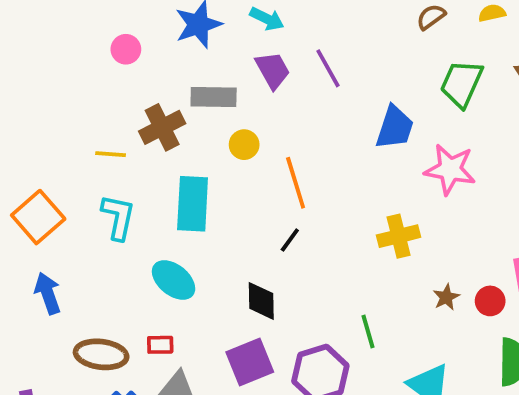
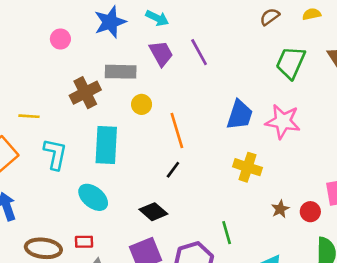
blue trapezoid: (395, 127) -> (240, 115), moved
yellow line: (111, 154) -> (29, 116), moved
yellow cross: (399, 236) -> (248, 167), turned 32
black diamond: (261, 301) -> (153, 212), turned -48

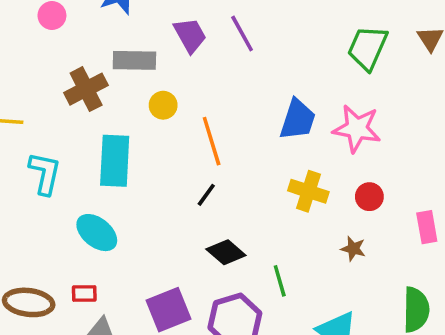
brown star: (280, 209) -> (353, 249), turned -30
black diamond: (153, 212) -> (226, 252), moved
red circle: (310, 212) -> (369, 197), moved

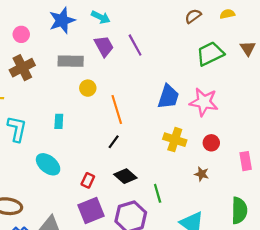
green trapezoid: (368, 48) -> (210, 54), turned 40
brown cross: (86, 89) -> (22, 68), moved
cyan rectangle: (115, 161) -> (59, 121), size x0.5
red rectangle: (84, 293) -> (88, 180), moved, turned -64

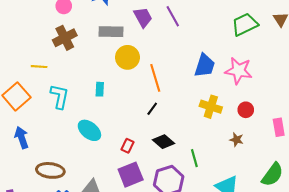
yellow circle: (88, 88) -> (127, 57), size x1.5
green semicircle: (239, 210) -> (272, 175), turned 35

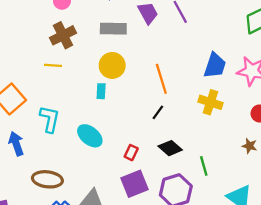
yellow circle: (127, 57) -> (112, 65), moved
yellow line: (39, 67) -> (53, 65), moved
cyan L-shape: (60, 96) -> (50, 119), moved
yellow cross: (211, 107) -> (210, 102), moved

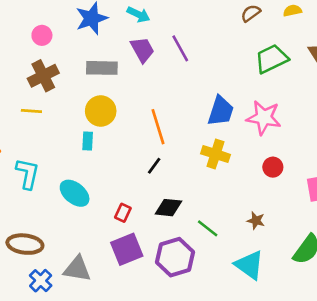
brown star: (249, 146) -> (256, 221), moved
black diamond: (170, 148) -> (168, 208), turned -35
green line: (204, 166) -> (208, 228), turned -36

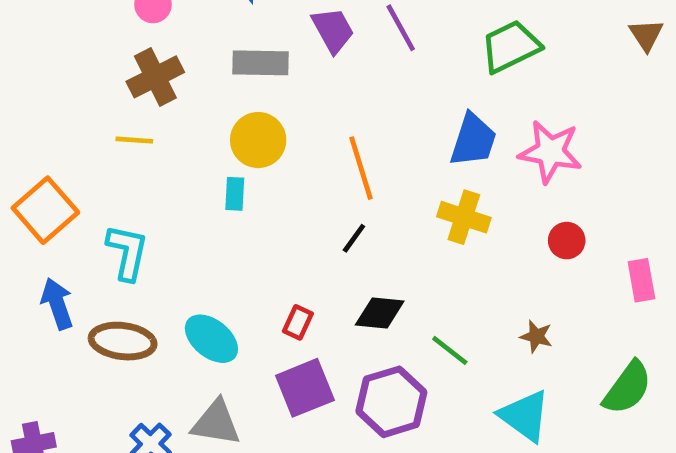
green trapezoid: (272, 59) -> (511, 47), moved
cyan ellipse: (75, 193) -> (211, 339), moved
brown ellipse: (25, 244) -> (123, 341), moved

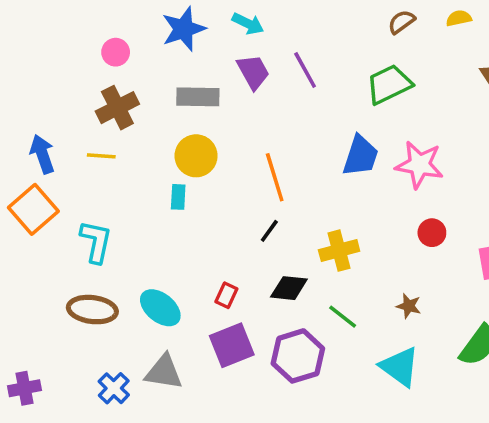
yellow cross: (464, 217) -> (339, 251), moved, turned -33
blue arrow: (57, 304) -> (42, 154), moved

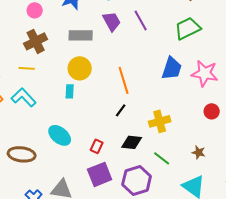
cyan L-shape: (96, 242) -> (24, 97), moved, turned -55
cyan ellipse: (160, 308) -> (60, 135), moved

